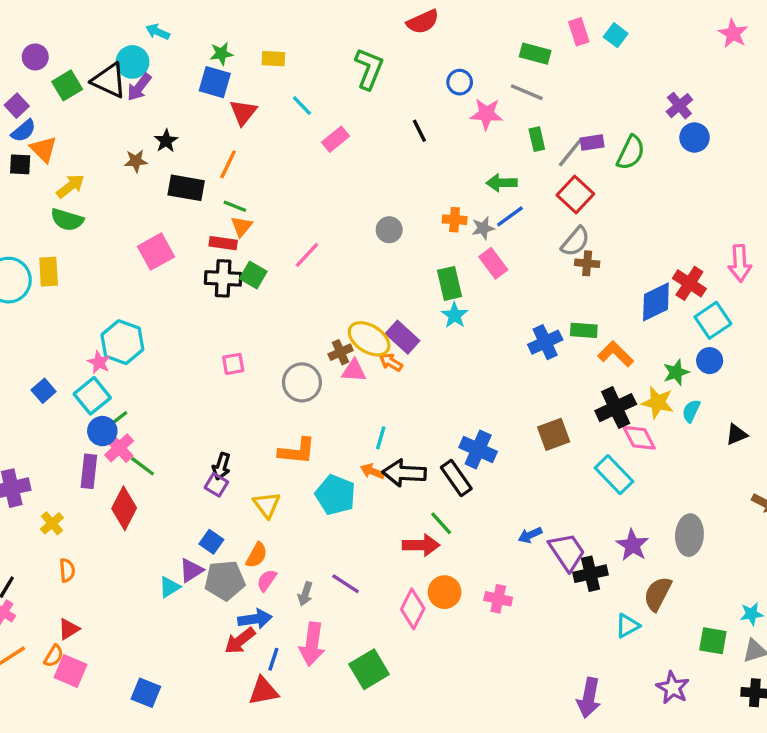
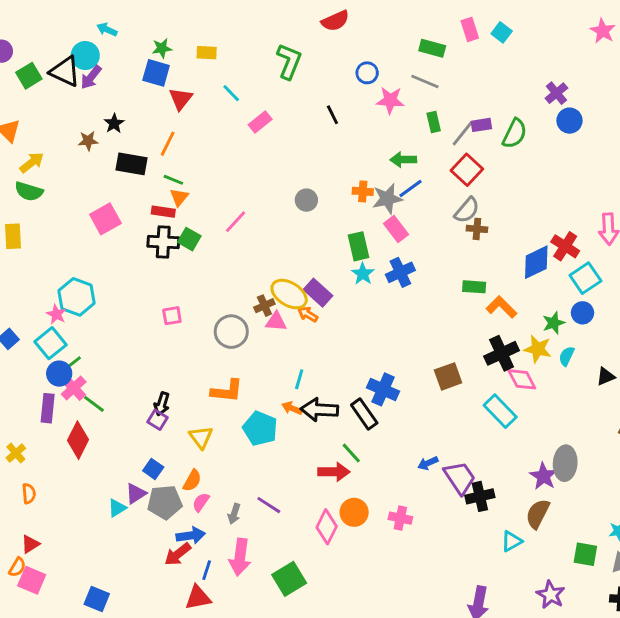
gray star: (483, 228) -> (387, 199), size x1.5
blue cross: (545, 342) -> (400, 272), moved
purple star: (632, 545) -> (543, 476), moved

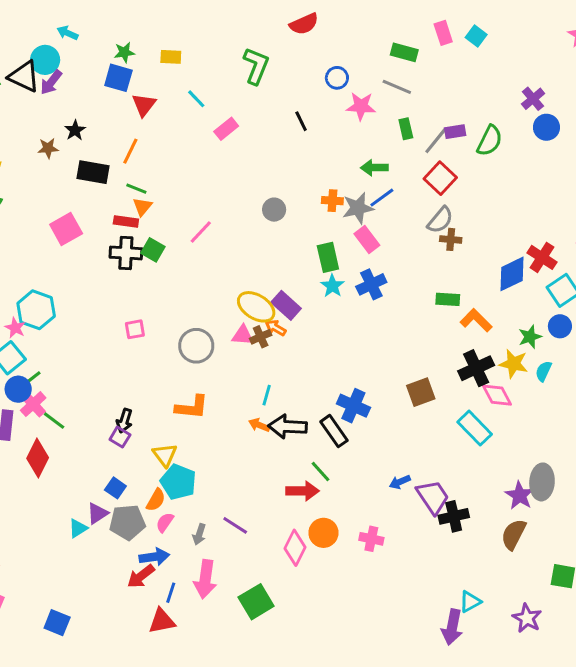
brown cross: (264, 306) -> (261, 337), moved
cyan pentagon: (260, 428) -> (178, 482), moved
cyan triangle: (512, 541) -> (470, 602), moved

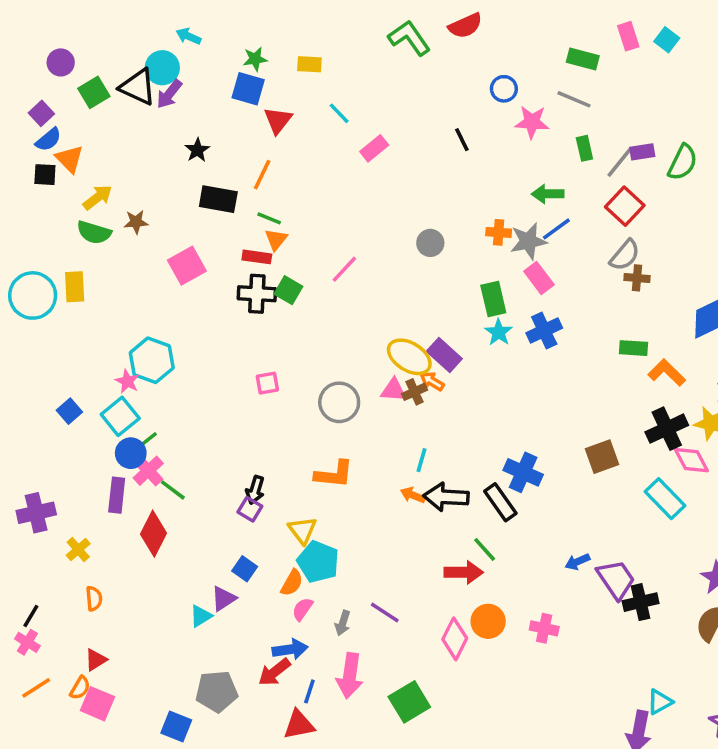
green L-shape: (256, 66) -> (409, 38), moved, turned -57
brown star: (48, 148) -> (136, 222), moved
gray pentagon: (127, 522) -> (217, 691), moved

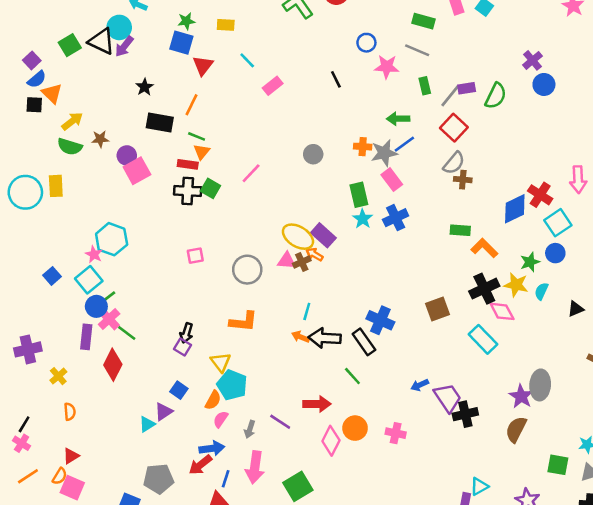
purple circle: (61, 62) -> (127, 155), moved
red arrow: (464, 572) -> (317, 404), moved

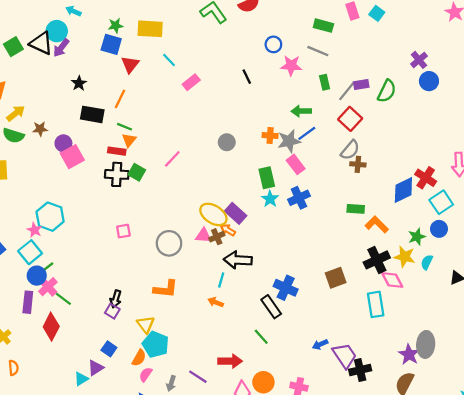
yellow rectangle: (226, 25) -> (150, 29), size x1.6
black arrow: (325, 338) -> (238, 260), moved
cyan rectangle: (483, 339) -> (376, 304), turned 35

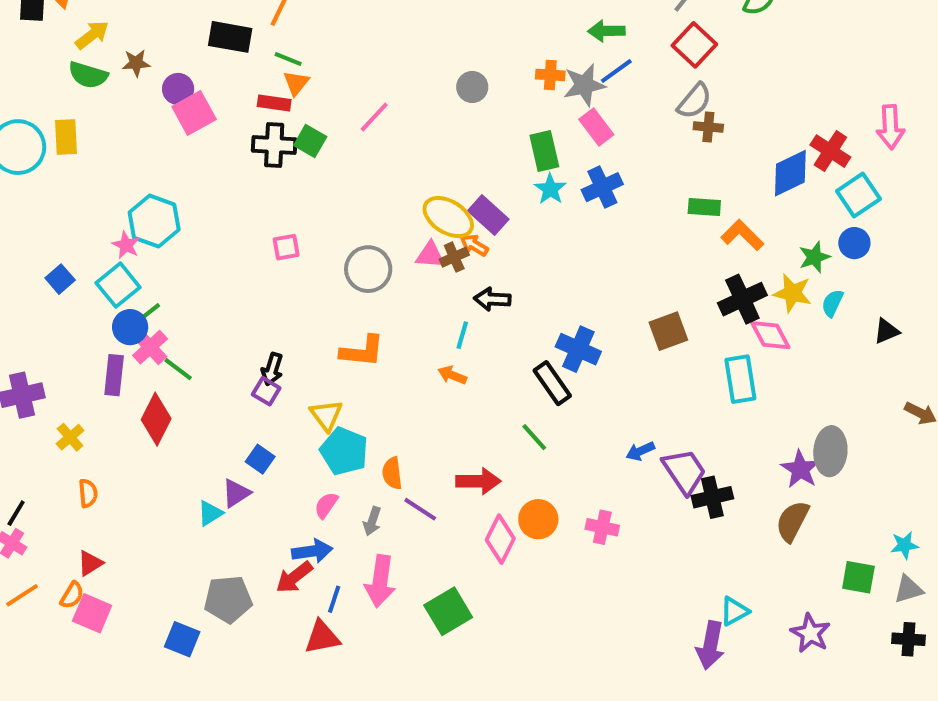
black arrow: (238, 260) -> (492, 299), size x0.7
orange semicircle: (139, 358) -> (392, 473), moved, turned 144

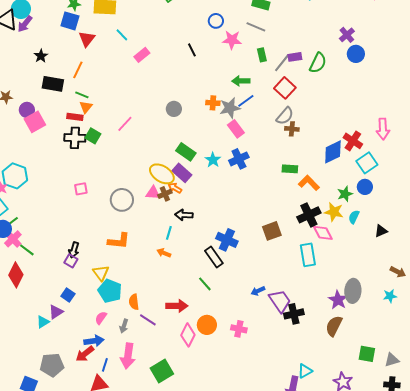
green rectangle: (544, 151) -> (186, 152), moved, turned -42
cyan star: (904, 545) -> (390, 296), moved

